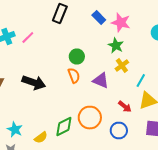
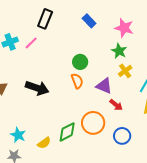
black rectangle: (60, 14) -> (45, 19), moved
blue rectangle: (99, 18) -> (89, 21), moved
red arrow: (125, 106) -> (116, 105), moved

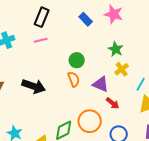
pink star: (124, 28) -> (114, 14), moved
pink line: (31, 43) -> (41, 40), moved, turned 32

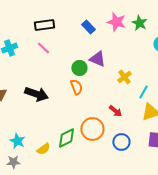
black rectangle: (42, 17) -> (44, 25), turned 60
pink line: (41, 40) -> (43, 48), turned 56
green star: (116, 49) -> (139, 23), moved
purple triangle: (101, 84) -> (97, 59), moved

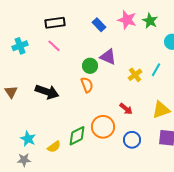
cyan line: (143, 92) -> (156, 70), moved

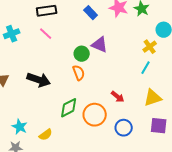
cyan line: (156, 70) -> (146, 68), moved
yellow cross: (135, 75) -> (150, 47), moved
green diamond: (77, 136) -> (69, 108), moved

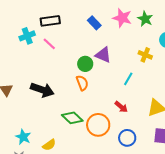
cyan cross: (12, 34) -> (27, 36), moved
yellow cross: (150, 47) -> (145, 55), moved, turned -32
cyan line: (146, 68) -> (128, 79), moved
green diamond: (69, 108) -> (72, 118), turned 70

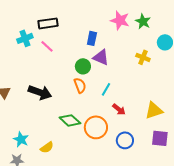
blue rectangle: (94, 23) -> (92, 38), moved, turned 56
cyan line: (128, 79) -> (106, 89), moved

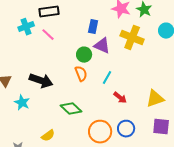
yellow cross: (143, 57) -> (132, 38), moved, size x1.6
orange circle: (96, 127) -> (100, 132), moved
cyan star: (21, 139) -> (22, 103), moved

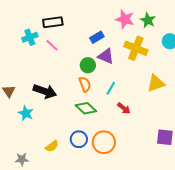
blue rectangle: (93, 27) -> (97, 37), turned 48
yellow triangle: (155, 99) -> (156, 83), moved
green diamond: (71, 109) -> (86, 108), moved
blue circle: (126, 129) -> (79, 139), moved

